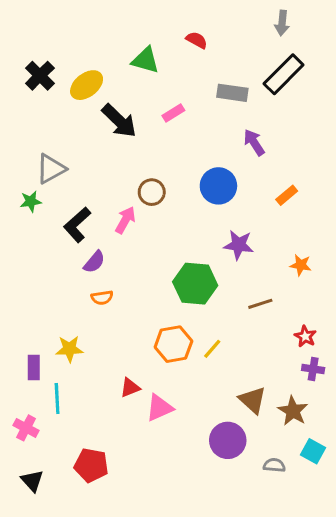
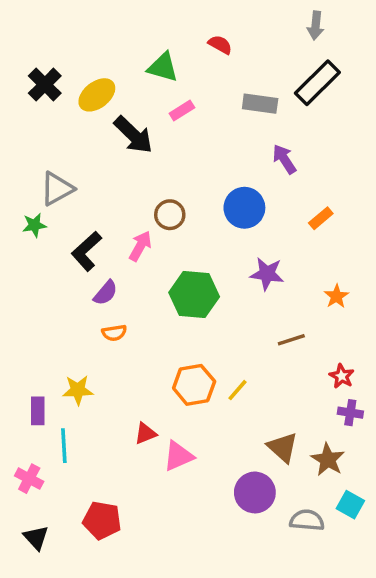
pink rectangle: (173, 113) -> (182, 111), moved
orange star: (301, 265) -> (336, 296), turned 30
green hexagon: (195, 284) -> (194, 295), moved
gray semicircle: (274, 465) -> (307, 520), size x1.4

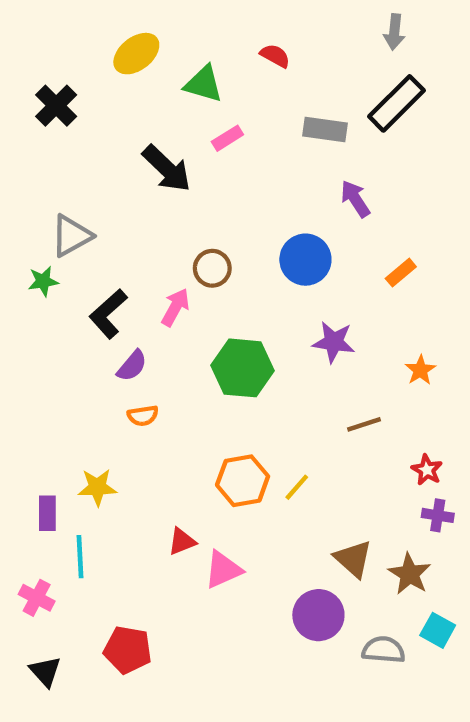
yellow ellipse: (97, 95) -> (136, 54), moved

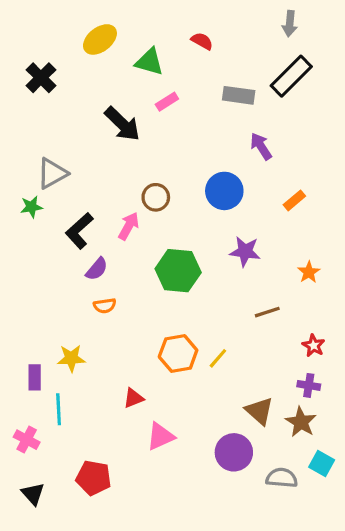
purple cross: (438, 515) -> (309, 385), moved
pink triangle: (223, 570) -> (161, 436), moved

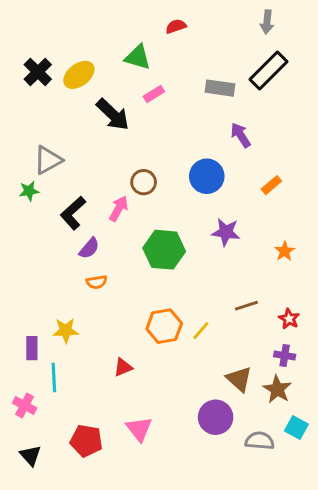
yellow ellipse: (100, 39) -> (79, 75), moved
red semicircle: (202, 41) -> (176, 26), moved, turned -48
brown line: (267, 312) -> (246, 306), moved
pink triangle: (161, 436) -> (139, 429), moved, turned -44

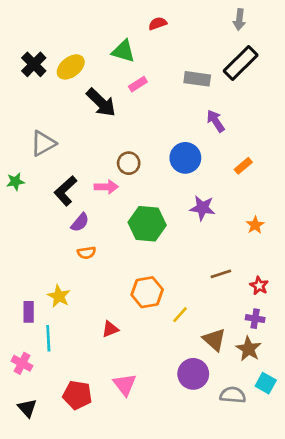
green star: (29, 191) -> (15, 182), moved
pink arrow: (119, 209) -> (106, 187), turned 60
yellow star: (66, 331) -> (59, 296), turned 30
yellow line: (201, 331) -> (180, 315), moved

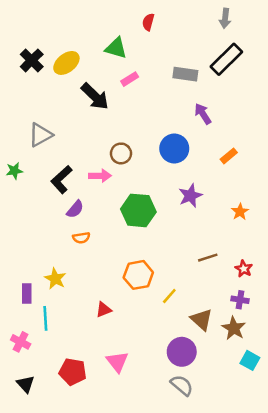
red semicircle: (158, 23) -> (148, 22), turned -56
purple star: (202, 208) -> (190, 196), turned -30
gray semicircle: (233, 395) -> (182, 385), moved, turned 35

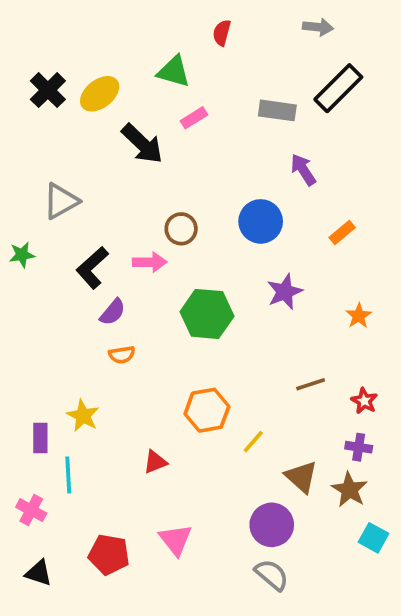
gray arrow: (225, 18) -> (318, 27), moved, turned -90
black triangle: (26, 384) -> (39, 573), turned -30

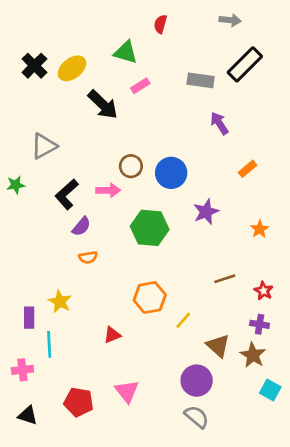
blue circle: (261, 221) -> (171, 173), moved
pink cross: (31, 510) -> (22, 370), turned -35

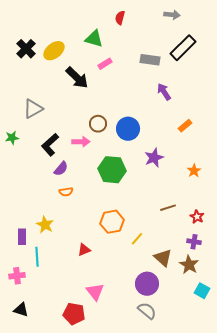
red pentagon: (79, 402) -> (74, 314), moved

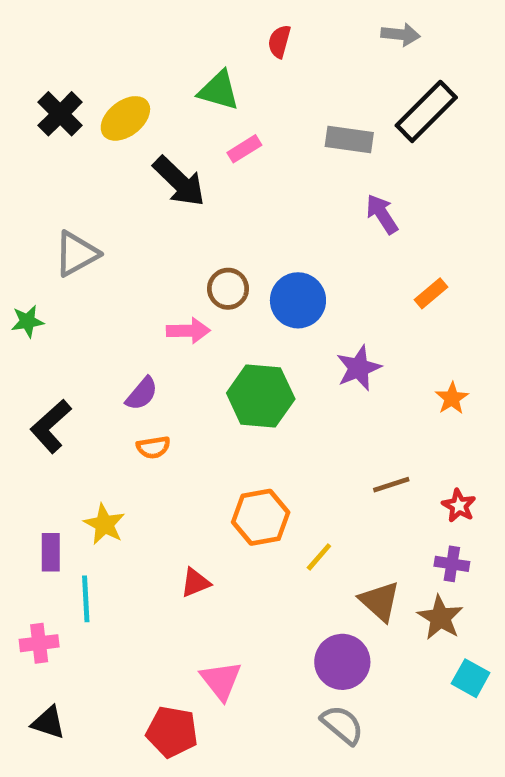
black L-shape: (50, 145) -> (51, 426), moved

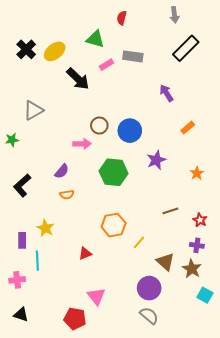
gray arrow: (401, 34) -> (175, 15), turned 77
gray rectangle: (349, 139) -> (133, 56), moved

